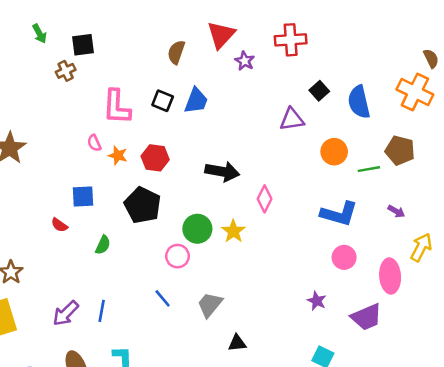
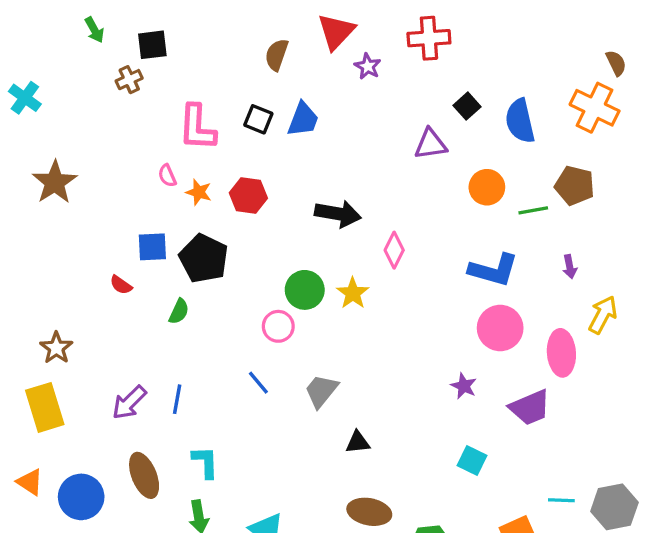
black pentagon: (143, 205) -> (204, 258), moved
purple arrow: (396, 211) -> (570, 267), turned 49
pink circle: (344, 257) -> (500, 328), size x1.4

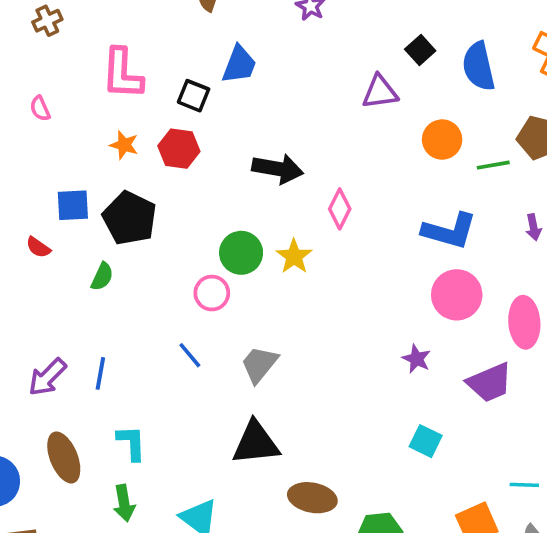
black square: (258, 119) -> (194, 96), moved
pink semicircle: (167, 176) -> (40, 108), moved
black triangle: (358, 442) -> (256, 443), moved, size x1.8

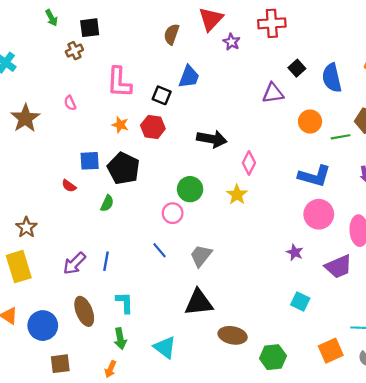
yellow star: (294, 256) -> (237, 195), moved

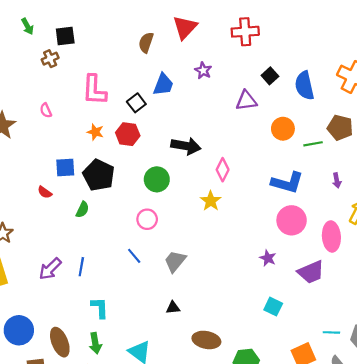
purple star: (231, 42) -> (203, 71), moved
black square: (162, 95) -> (136, 103), turned 30
green circle: (190, 189) -> (157, 179), moved
black triangle: (199, 303) -> (173, 308), size x0.5
brown ellipse: (84, 311) -> (60, 342), moved

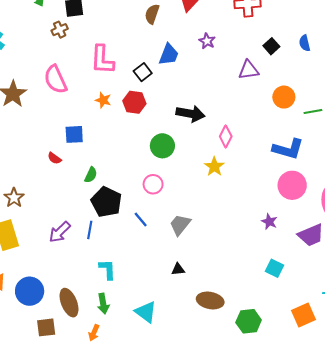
blue semicircle: (304, 86) -> (305, 43), moved, size x0.6
pink semicircle: (46, 110) -> (56, 79), size x2.0
black pentagon: (99, 175) -> (106, 202), moved

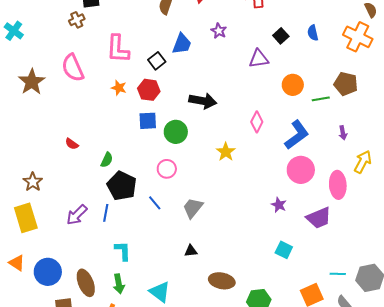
blue square: (74, 134) -> (148, 121), moved
pink diamond: (226, 136) -> (257, 122), moved
blue L-shape: (288, 149) -> (297, 135), turned -52

